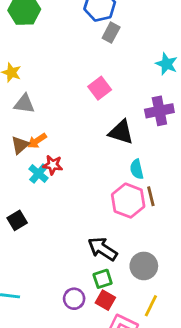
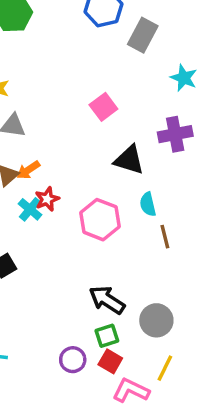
gray rectangle: (111, 33) -> (143, 35), moved, size x1.4
red star: (53, 165) -> (47, 199), turned -30
pink hexagon: (128, 201) -> (100, 220), moved

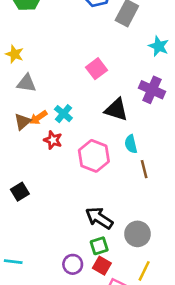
purple cross: (175, 134) -> (152, 90), turned 35
red star: (47, 199) -> (53, 140), turned -30
cyan cross: (30, 209) -> (63, 114), moved

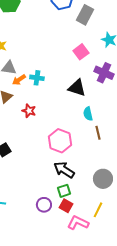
pink square: (97, 69) -> (81, 52), moved
cyan cross: (63, 114) -> (37, 78), moved, turned -32
orange arrow: (38, 118) -> (19, 80), moved
pink hexagon: (94, 156) -> (60, 141), moved
gray circle: (137, 234) -> (103, 179), moved

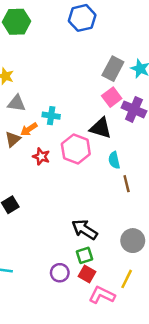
gray rectangle: (85, 15) -> (113, 69), moved
pink square: (81, 52) -> (112, 97), moved
orange arrow: (19, 80) -> (29, 129), moved
pink hexagon: (60, 141) -> (76, 149), moved

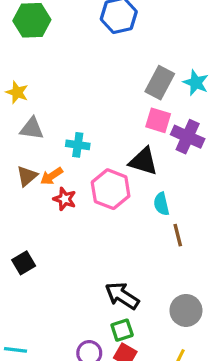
pink square: (112, 97) -> (158, 120), turned -36
orange arrow: (29, 129) -> (52, 176), moved

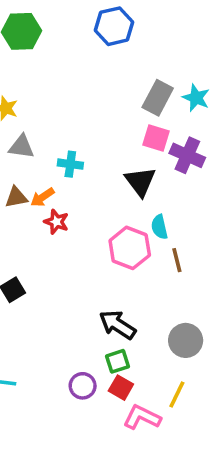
black triangle: (143, 161) -> (140, 182), turned 36
brown triangle: (27, 176) -> (16, 197), turned 30
pink hexagon: (111, 189) -> (130, 248), moved

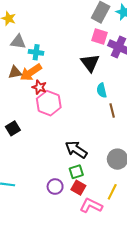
cyan cross: (70, 164) -> (36, 52), moved
orange arrow: (42, 197) -> (31, 72), size x1.5
pink hexagon: (130, 248) -> (49, 103), moved

